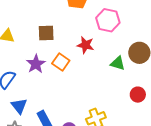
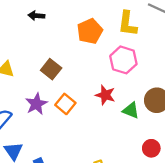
brown square: (46, 33) -> (51, 69), turned 36
red star: (85, 45) -> (105, 95), moved

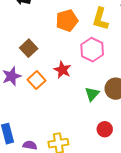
red star: (105, 95) -> (62, 70), moved
green triangle: (131, 110) -> (92, 94), turned 42

